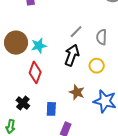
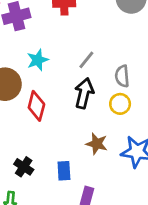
gray semicircle: (102, 37) -> (122, 76), moved
cyan star: (39, 46) -> (38, 60), moved
red diamond: (35, 72) -> (36, 106), moved

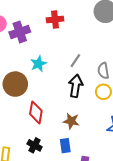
red diamond: (36, 106) -> (36, 112), moved
brown star: (97, 144) -> (71, 121), moved

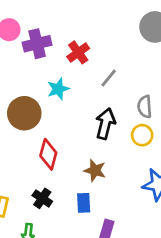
red cross: (55, 19) -> (78, 52), moved, turned -35
gray line: (75, 61) -> (109, 78), moved

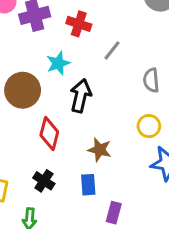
red cross: (78, 52) -> (79, 24), turned -35
black arrow: (105, 124) -> (81, 96), moved
yellow circle: (142, 135) -> (149, 126), moved

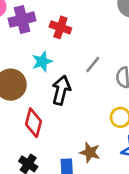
gray line: (112, 50) -> (93, 64), moved
brown star: (100, 150) -> (90, 152), moved

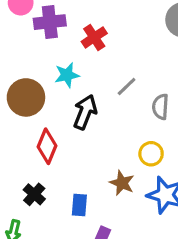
red cross: (60, 27) -> (94, 37), turned 30
brown star: (90, 152) -> (122, 183), moved

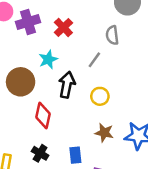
gray semicircle: (160, 107) -> (112, 35), moved
yellow circle: (151, 154) -> (100, 96), moved

